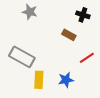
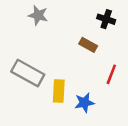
red line: (87, 58) -> (111, 74), turned -35
yellow rectangle: (39, 80) -> (59, 91), moved

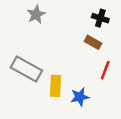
gray star: (38, 15) -> (36, 14), turned 30
brown rectangle: (88, 45) -> (93, 42), moved

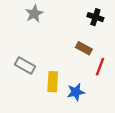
brown rectangle: (93, 42) -> (84, 48), moved
gray rectangle: (26, 69) -> (25, 66), size x0.7

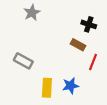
black cross: (95, 17) -> (89, 24), moved
yellow rectangle: (53, 82) -> (47, 88), moved

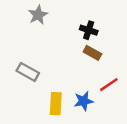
black cross: (89, 24) -> (89, 30), moved
red line: (93, 62) -> (109, 85), moved, turned 35

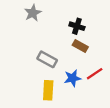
gray rectangle: (28, 72) -> (47, 59), moved
blue star: (84, 101) -> (73, 78), moved

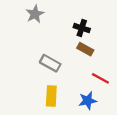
red line: (95, 74) -> (100, 78), turned 63
blue star: (73, 78) -> (88, 101), moved

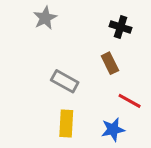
black cross: (82, 28) -> (121, 27), moved
brown rectangle: (85, 49) -> (110, 63), turned 35

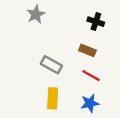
brown rectangle: (110, 63) -> (87, 50), turned -42
red line: (130, 101) -> (91, 76), moved

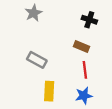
gray rectangle: (51, 65) -> (37, 60), moved
red line: (91, 76) -> (85, 70), turned 54

